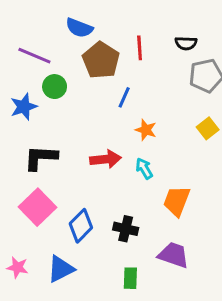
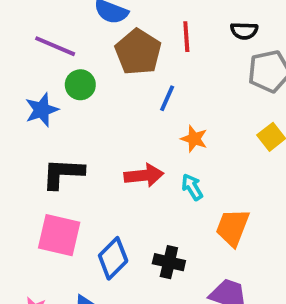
pink square: (38, 207) -> (59, 235), turned -33

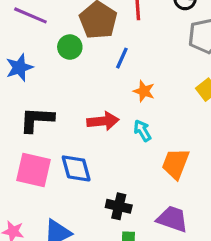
green circle: (80, 85) -> (70, 47), moved
blue diamond: (113, 258) -> (76, 168), moved, turned -60
black cross: (169, 262) -> (119, 206), moved

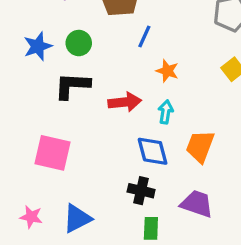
green circle: (70, 47) -> (79, 43), moved
black L-shape: (37, 120) -> (72, 86), moved
cyan arrow: (142, 131) -> (166, 112), turned 40
blue diamond: (76, 168) -> (153, 151), moved

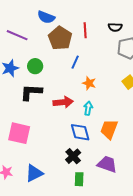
black cross: (141, 191) -> (73, 156), turned 35

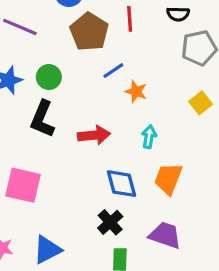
blue line: (75, 62) -> (113, 71), turned 32
orange star: (89, 83) -> (136, 92), moved
black L-shape: (31, 92) -> (42, 119), turned -70
cyan arrow: (88, 108) -> (149, 137), moved

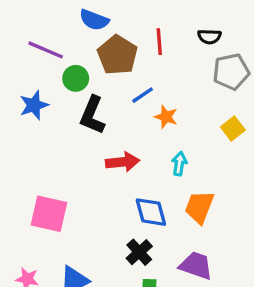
green circle: (49, 77) -> (76, 78), moved
black L-shape: (42, 119) -> (92, 115), moved

